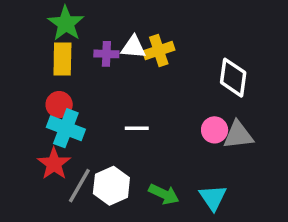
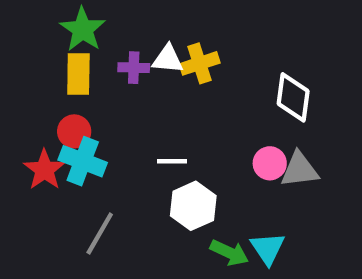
red star: (54, 164) -> (44, 170), moved
white hexagon: (111, 186) -> (193, 206), moved
green arrow: (164, 194) -> (229, 253), moved

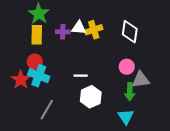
white diamond: (293, 97) -> (130, 32), moved
pink circle: (270, 163) -> (127, 67), moved
green arrow: (229, 253) -> (130, 92), moved, turned 66

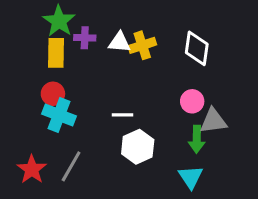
purple cross: (63, 32) -> (85, 38), moved
red star: (21, 80) -> (32, 169), moved

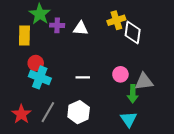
yellow cross: (142, 45) -> (116, 20), moved
yellow rectangle: (56, 53) -> (24, 36), moved
pink circle: (192, 101) -> (120, 74), moved
white hexagon: (138, 147) -> (79, 112), moved

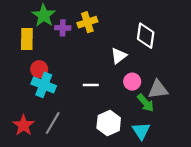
yellow cross: (116, 20) -> (87, 22), moved
white triangle: (81, 28) -> (119, 56), moved, turned -42
green arrow: (133, 94) -> (146, 103), turned -42
white hexagon: (79, 112) -> (109, 123), moved

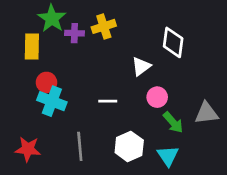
gray triangle: (158, 89) -> (206, 113), moved
gray line: (53, 123) -> (80, 146), moved, turned -35
red star: (24, 125) -> (28, 149), turned -30

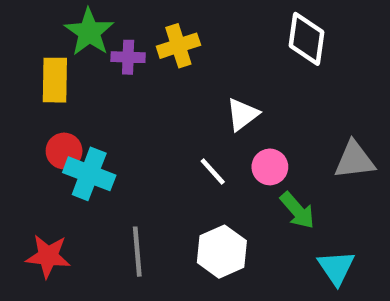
white diamond: (173, 42) -> (306, 39), moved
red circle: (46, 82) -> (64, 151), moved
white line: (108, 101) -> (213, 172), moved, turned 48
gray triangle: (206, 113) -> (355, 160), moved
cyan triangle: (168, 156) -> (336, 268), moved

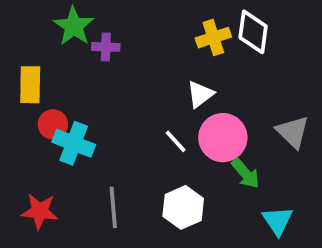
yellow cross: (178, 46) -> (213, 38), moved
yellow rectangle: (55, 80) -> (30, 85), moved
gray triangle: (355, 160) -> (293, 132), turned 51
pink circle: (270, 167) -> (223, 138), size x1.6

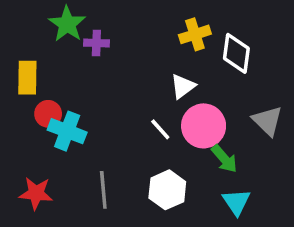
white diamond: (253, 32) -> (236, 53), moved
cyan triangle: (278, 221) -> (236, 202), moved

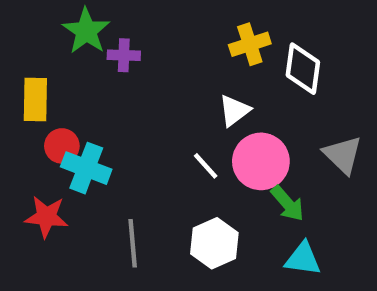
red star: (36, 193) -> (46, 217), moved
cyan triangle: (236, 202) -> (303, 259), turned -48

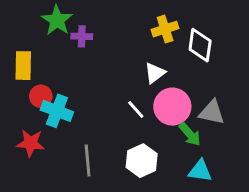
gray triangle: (343, 155) -> (212, 112), moved, turned -32

